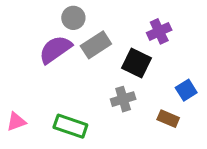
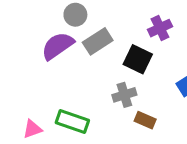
brown rectangle: (168, 119) -> (145, 120), moved
pink triangle: (16, 122) -> (32, 129), moved

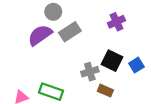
black square: (138, 59) -> (112, 61), moved

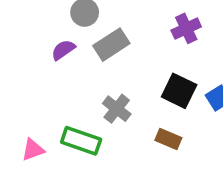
purple semicircle: (40, 35) -> (63, 50), size x0.6
gray cross: (90, 72) -> (117, 109), moved, turned -35

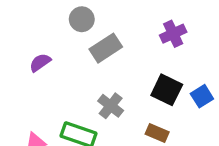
purple semicircle: (63, 50) -> (40, 63), moved

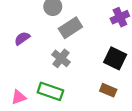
gray cross: (111, 106) -> (61, 58), moved

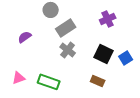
gray cross: (61, 58) -> (68, 50), moved
pink triangle: (19, 97) -> (19, 78), moved

